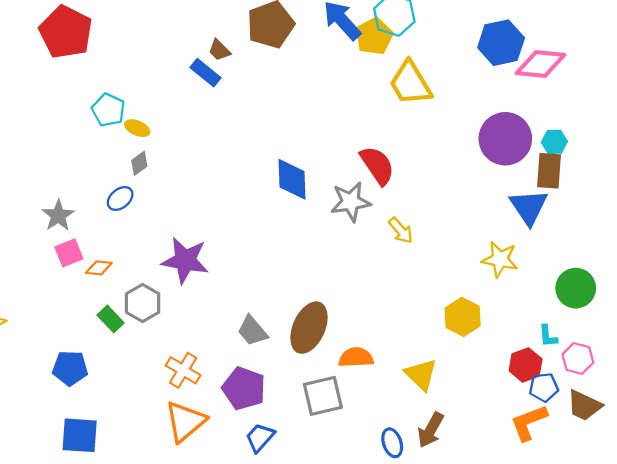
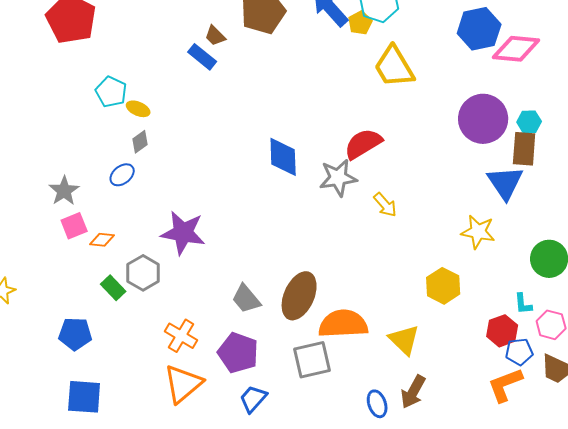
yellow pentagon: (374, 36) -> (360, 23), size x0.7
red semicircle: (377, 165) -> (363, 144), turned -87
orange semicircle: (356, 357) -> (343, 324), size x1.5

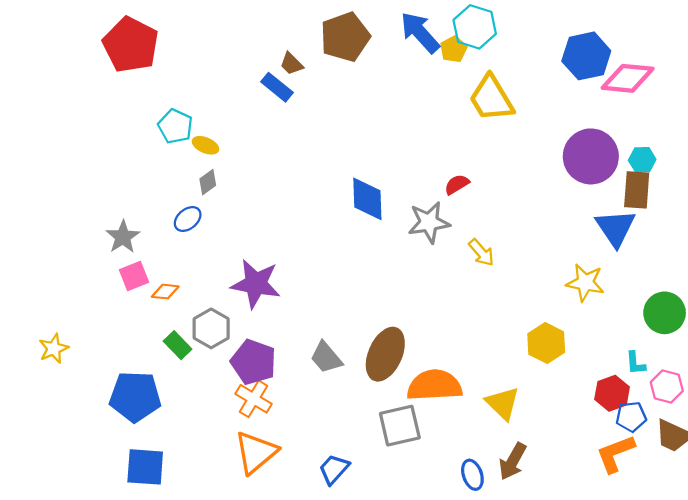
red semicircle: (363, 144) -> (457, 184), size x0.6
blue pentagon: (75, 334) -> (135, 397), size x1.4
purple pentagon: (238, 353) -> (254, 362), moved

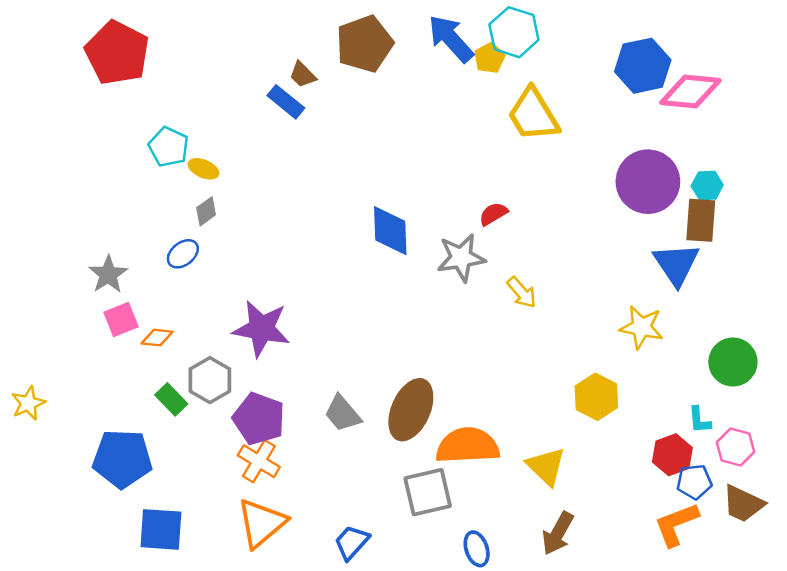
blue square: (145, 467) -> (161, 529), moved
blue ellipse: (472, 475) -> (477, 549), moved

